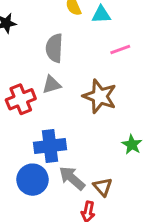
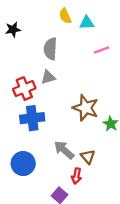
brown star: (100, 96) -> (86, 108), moved
blue cross: (50, 146) -> (32, 118), moved
blue circle: (32, 180) -> (23, 164), moved

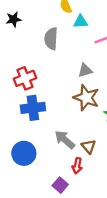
cyan triangle: (87, 23) -> (81, 22), moved
gray triangle: (48, 77) -> (85, 70), moved

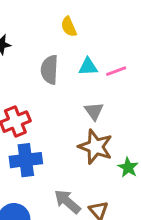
cyan triangle: (81, 22) -> (88, 67), moved
gray triangle: (85, 70) -> (94, 111), turned -49

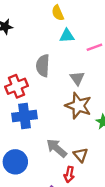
cyan triangle: (88, 67) -> (67, 36), moved
gray semicircle: (50, 70) -> (43, 66), moved

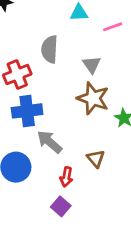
gray arrow: (57, 148) -> (50, 142), moved
red arrow: (69, 174) -> (66, 177), moved

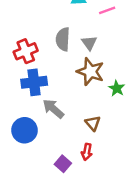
gray semicircle: (50, 49) -> (63, 39), moved
red arrow: (66, 177) -> (87, 152), moved

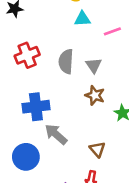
red cross: (26, 51) -> (27, 55), moved
brown star: (90, 72) -> (95, 95), size x0.7

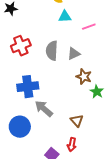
gray triangle: (94, 65) -> (74, 54), turned 40
brown star: (95, 95) -> (84, 77), moved

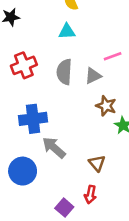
cyan triangle: (65, 17) -> (67, 31), moved
pink line: (89, 27) -> (113, 56), moved

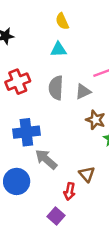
red arrow: (90, 195) -> (70, 191), moved

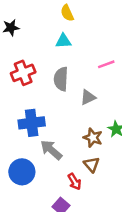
gray triangle: (83, 91) -> (88, 97), moved
brown star: (95, 120) -> (93, 138), moved
red arrow: (70, 191) -> (74, 182), turned -42

